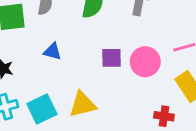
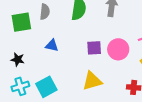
yellow triangle: (83, 104) -> (92, 81), moved

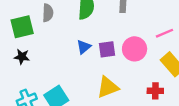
blue triangle: (52, 45) -> (84, 47), moved, turned -48
black star: (18, 60) -> (22, 57), moved

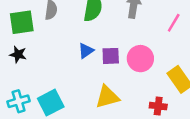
pink line: (164, 33) -> (174, 23), moved, turned -42

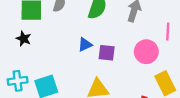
pink line: (174, 23) -> (168, 32), turned -36
pink circle: (140, 59) -> (146, 52), moved

